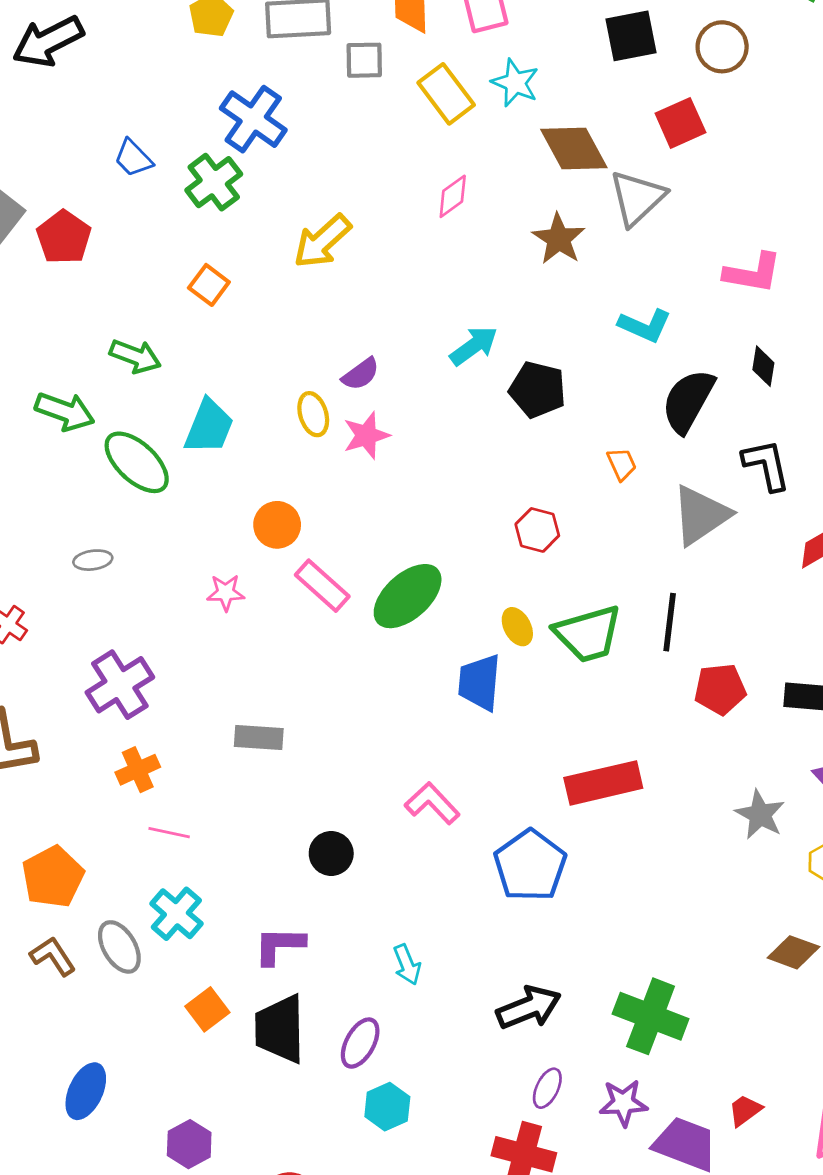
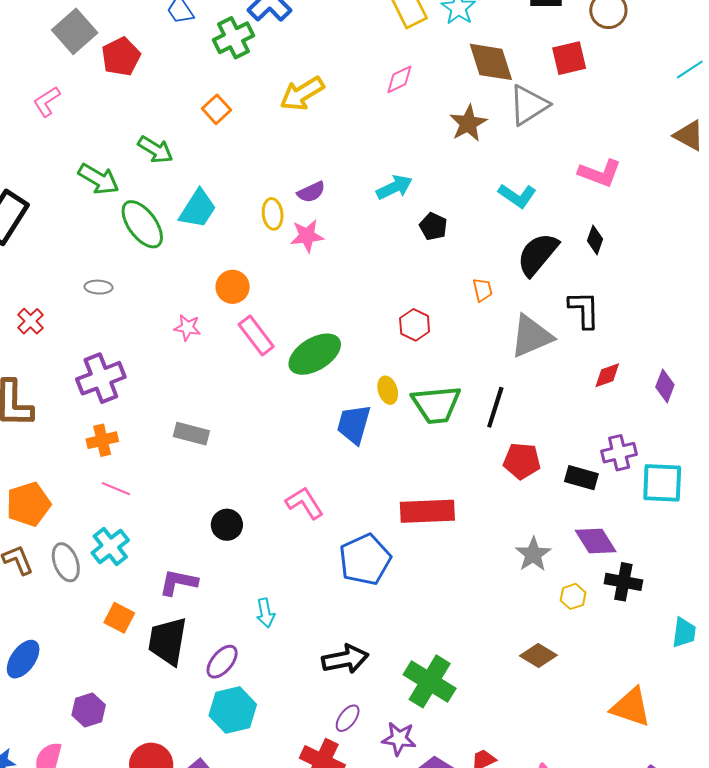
black pentagon: (537, 390) -> (433, 226), size x0.7
orange square: (207, 1009) -> (119, 618), turned -36
cyan hexagon: (387, 1107) -> (233, 710), size x1.4

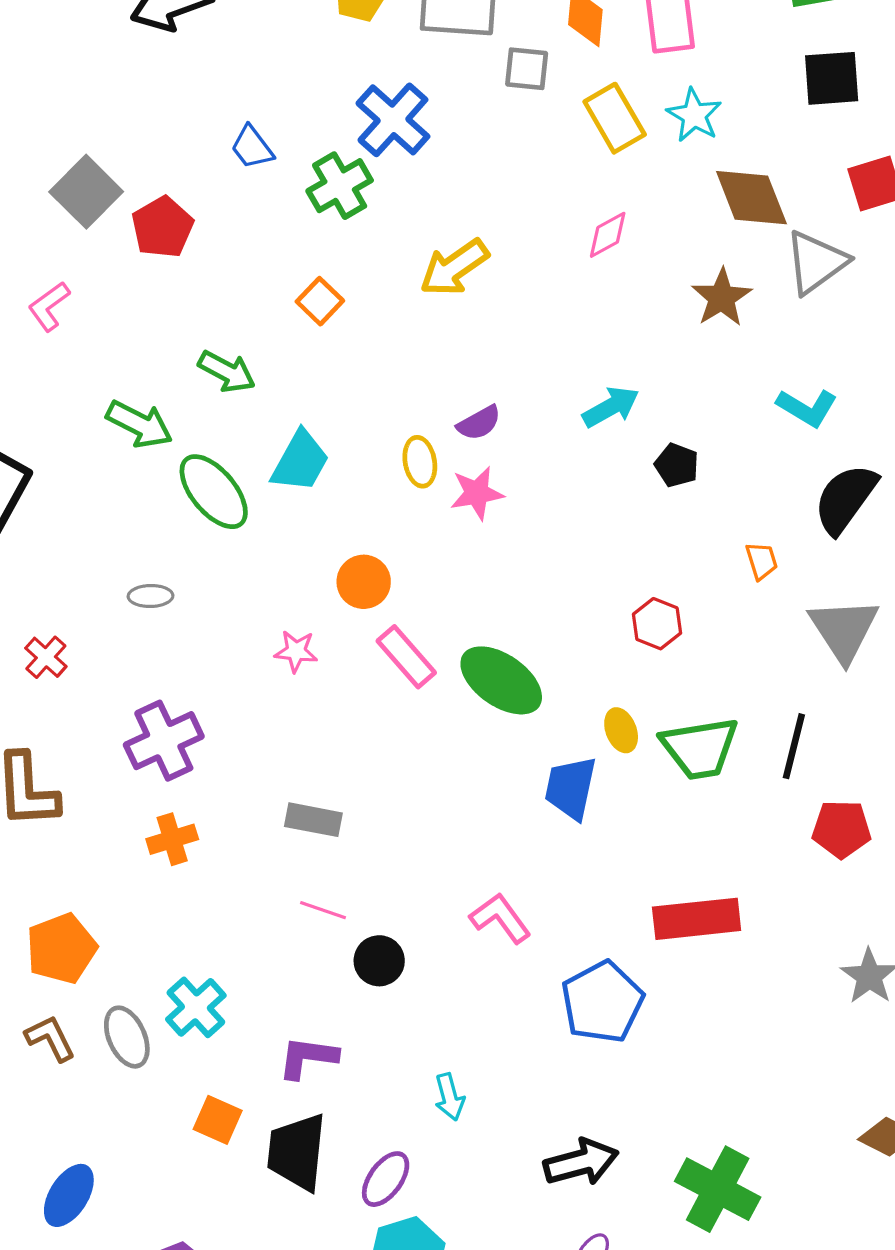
gray triangle: (531, 336) -> (844, 630), turned -36
green ellipse: (315, 354) -> (501, 680), turned 70
pink line: (116, 489) -> (323, 910), moved

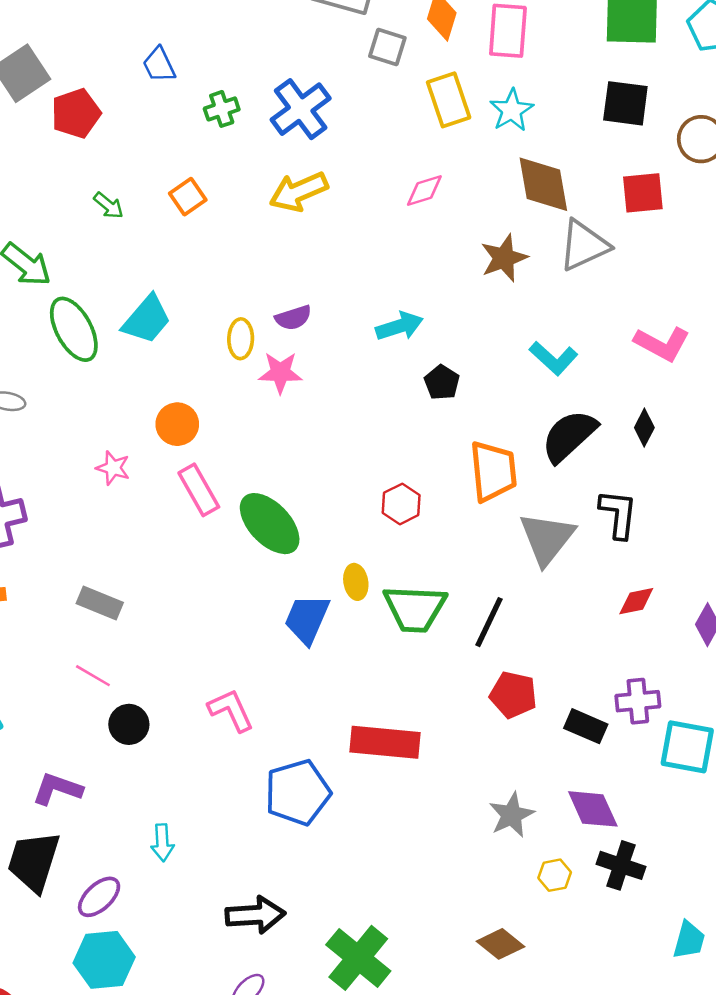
blue cross: (393, 120) -> (301, 109), moved
green cross: (340, 186) -> (222, 109), size x0.7
green arrow: (227, 372) -> (109, 206), moved, size x0.7
orange trapezoid: (762, 561) -> (493, 471), size x2.0

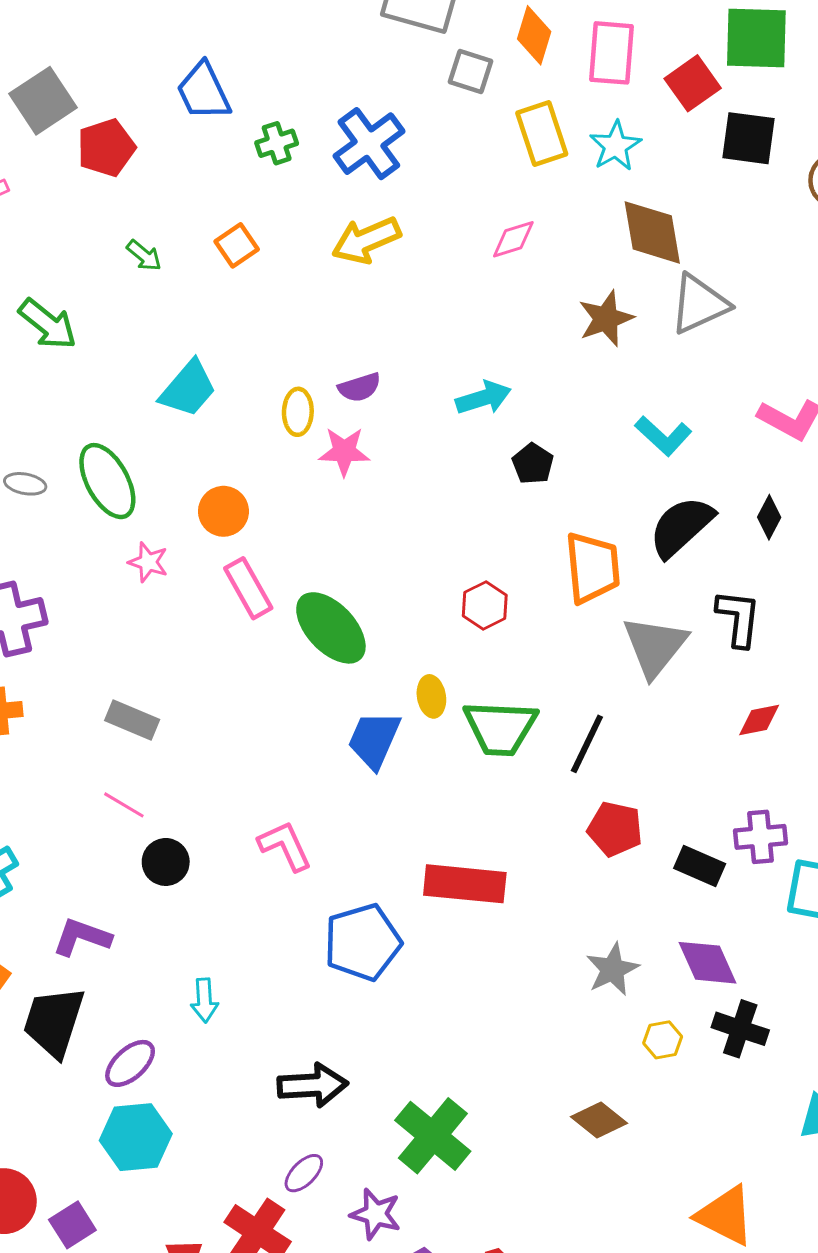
blue trapezoid: (159, 65) -> (204, 91), size x1.4
red square: (643, 193) -> (693, 83), moved, turned -30
green ellipse: (74, 329) -> (107, 481), moved

